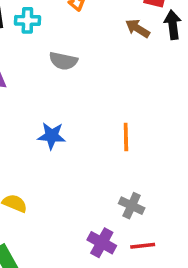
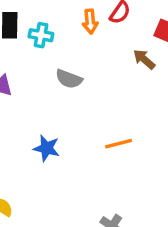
orange line: (126, 137) -> (119, 144), moved, turned 68

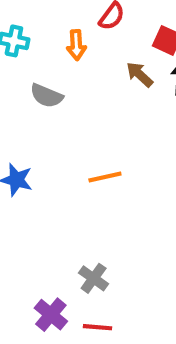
orange arrow: (90, 21) -> (76, 45), moved

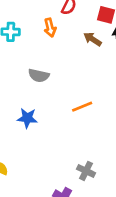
gray semicircle: (47, 96) -> (39, 75), moved

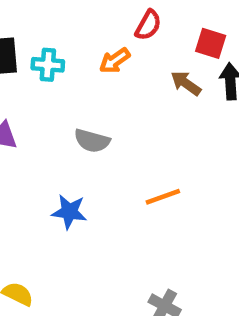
orange arrow: (50, 28) -> (115, 61), turned 66

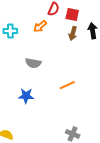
red square: (211, 43) -> (72, 14), moved
brown arrow: (186, 83) -> (73, 34), turned -104

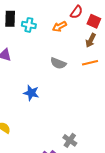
gray semicircle: (33, 63) -> (58, 63), moved
orange line: (67, 85) -> (90, 63), moved

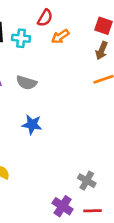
red semicircle: (76, 12) -> (45, 18), moved
gray semicircle: (58, 63) -> (26, 83), moved

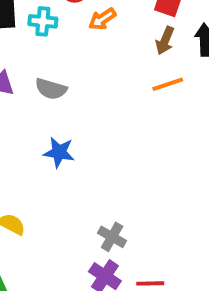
gray cross: (87, 181) -> (112, 237), moved

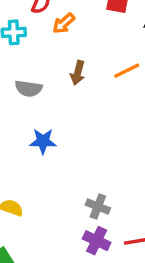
brown arrow: (165, 41) -> (78, 73), moved

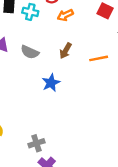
blue star: (43, 141) -> (51, 83), moved, turned 30
gray cross: (98, 206) -> (36, 143), moved, turned 35

